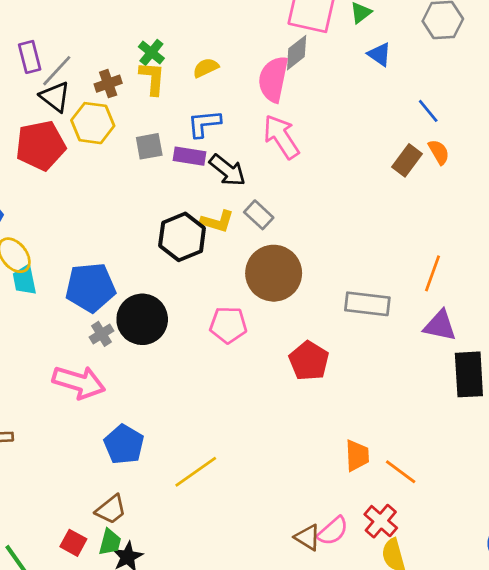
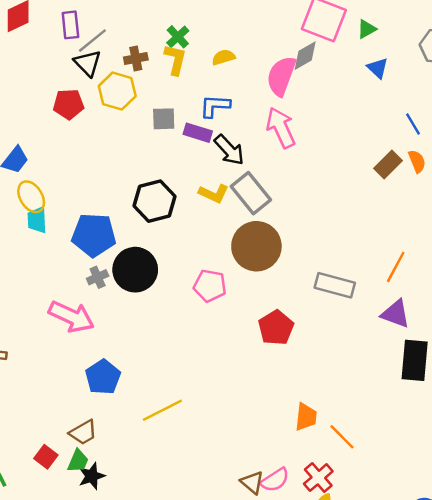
red pentagon: (41, 146) -> (69, 104), size x0.7
gray rectangle: (259, 215) -> (251, 193), size x1.6
black hexagon: (182, 237) -> (154, 201), moved

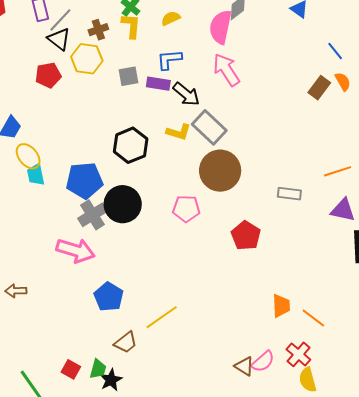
orange line: (396, 267) -> (338, 171), turned 52
gray cross: (98, 277) -> (92, 215), size x1.6
gray rectangle: (335, 285) -> (289, 194), size x0.7
brown trapezoid: (83, 432) -> (126, 342), moved

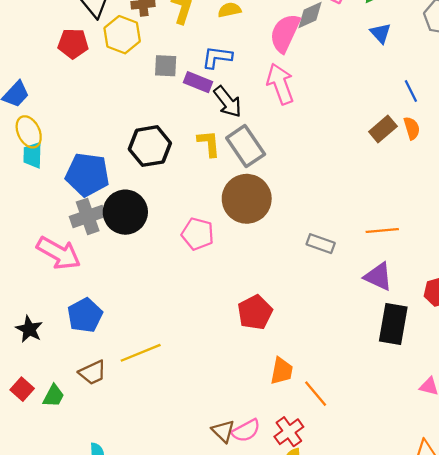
yellow L-shape: (179, 132) -> (209, 143), turned -125
red pentagon: (246, 236) -> (255, 312), moved
black star: (111, 380) -> (29, 329), moved, turned -30

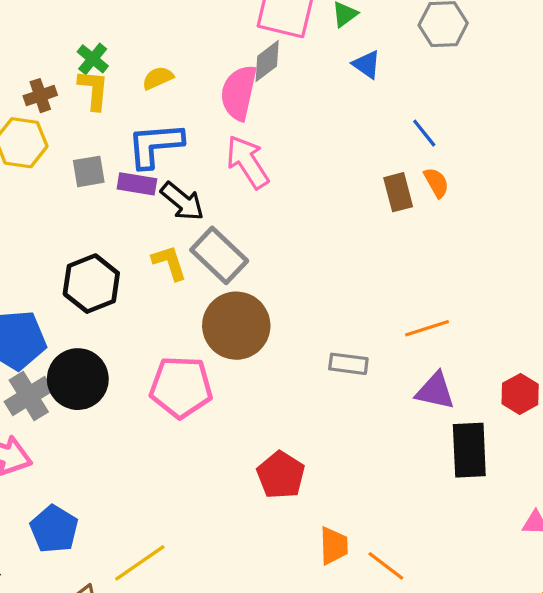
blue L-shape: (217, 57) -> (155, 145), size x1.4
brown rectangle: (383, 129) -> (398, 192), turned -52
pink pentagon: (198, 234) -> (181, 387), size x1.4

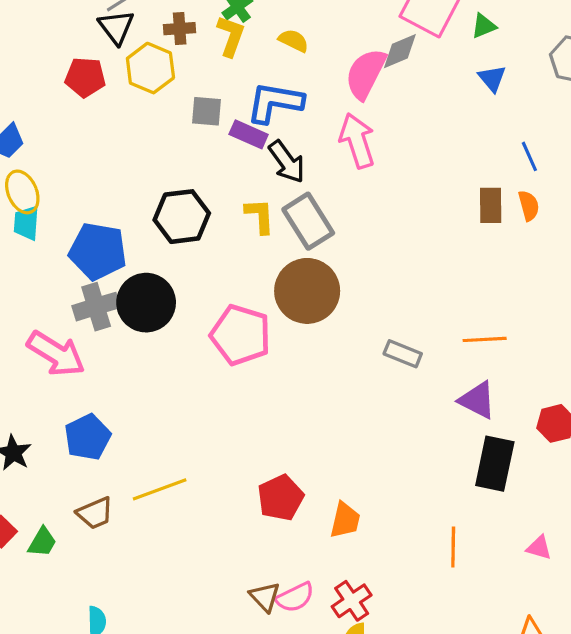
yellow semicircle: (158, 78) -> (294, 41), turned 36
red pentagon: (281, 475) -> (281, 498), moved
orange line: (386, 566) -> (453, 547), moved, turned 39

